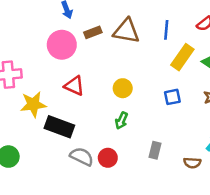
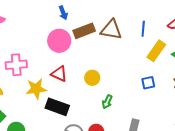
brown rectangle: (93, 32) -> (84, 31), size x1.5
red triangle: (74, 86) -> (59, 74), moved
yellow circle: (123, 88) -> (92, 78), moved

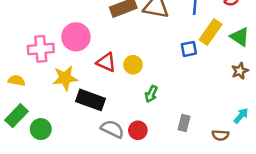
pink circle: (59, 41) -> (76, 37), moved
red triangle: (59, 74) -> (106, 62), moved
blue square: (148, 83) -> (189, 49), moved

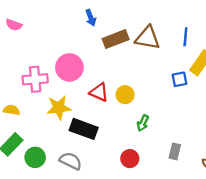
gray semicircle: (112, 129) -> (71, 161), moved

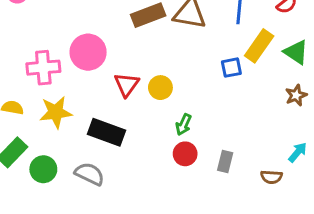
red triangle: (99, 92) -> (127, 84), turned 42
yellow star: (59, 108) -> (56, 112), moved
red circle: (130, 159) -> (185, 154), moved

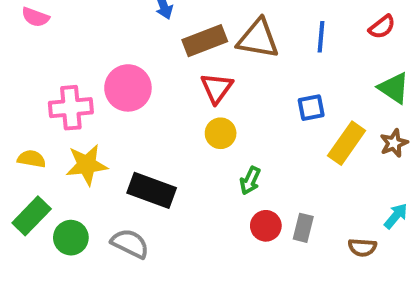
yellow rectangle: (259, 46) -> (347, 143), moved
red triangle: (127, 84) -> (217, 88), moved
red circle: (185, 154) -> (266, 226), moved

